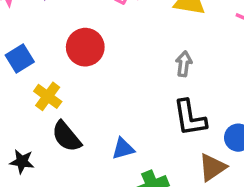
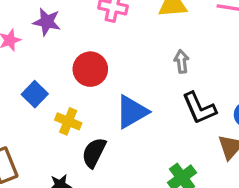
black semicircle: (66, 136) -> (94, 153), turned 80
blue triangle: (123, 149) -> (132, 112), moved, size x1.6

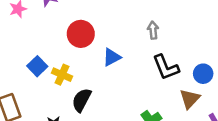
blue square: (35, 94) -> (37, 66), moved
blue triangle: (132, 112) -> (112, 57), moved, size x0.7

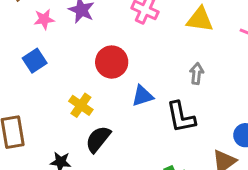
blue square: (37, 66) -> (35, 61), moved
black L-shape: (166, 67) -> (181, 117), moved

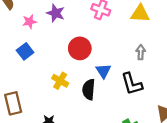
blue triangle: (143, 96) -> (103, 71), turned -42
black semicircle: (98, 139) -> (89, 89), moved, turned -30

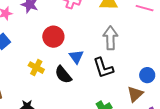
gray arrow: (141, 52) -> (110, 38), size x1.6
black semicircle: (89, 89) -> (63, 75), turned -42

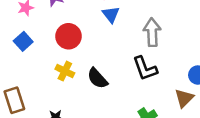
red circle: (53, 37) -> (68, 36), moved
blue triangle: (76, 57) -> (111, 15), moved

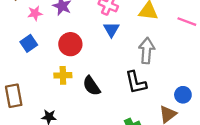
yellow cross: (65, 71) -> (63, 75), turned -35

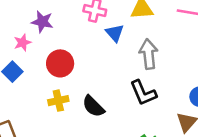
pink star: (35, 13) -> (22, 43), moved
blue triangle: (111, 30) -> (115, 33), moved

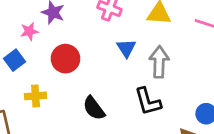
blue triangle: (115, 33) -> (126, 48), moved
yellow cross: (58, 101) -> (36, 96), moved

